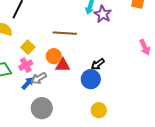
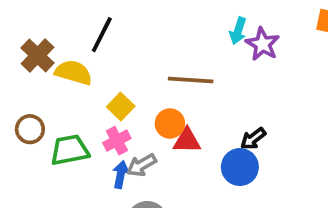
blue arrow: (28, 83) -> (121, 175), turned -32

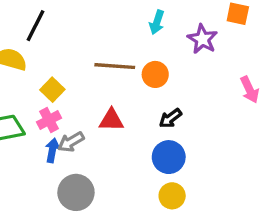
purple star: (263, 44) -> (202, 39), moved
orange circle: (170, 124) -> (155, 74), moved
blue circle: (240, 167) -> (169, 157), moved

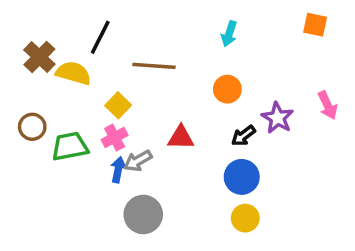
purple star: (202, 39) -> (277, 118), moved
brown line: (115, 66) -> (154, 66), moved

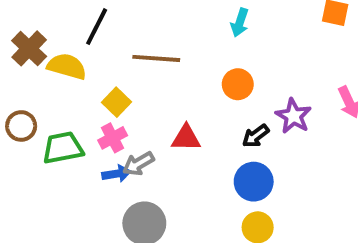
blue arrow: (118, 170) -> (117, 174), turned 70

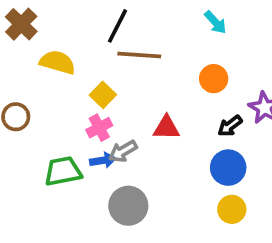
cyan arrow: (240, 23) -> (215, 22), turned -60
black line: (97, 27) -> (117, 26), moved
brown cross: (29, 48) -> (21, 24), moved
green trapezoid: (63, 148) -> (63, 171), moved

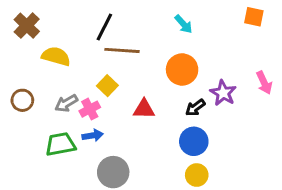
orange circle: (214, 79) -> (182, 70), size x1.4
yellow square: (103, 95) -> (107, 86), moved
gray arrow: (123, 151) -> (66, 103), moved

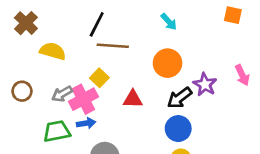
black arrow: (195, 108) -> (180, 98), size x1.4
pink cross: (90, 109) -> (83, 99), size x1.5

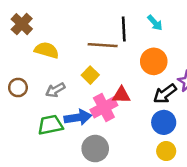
black line: (97, 24) -> (124, 29), moved, turned -30
pink cross: (83, 99) -> (104, 107), moved
blue arrow: (86, 123) -> (78, 117), size x1.5

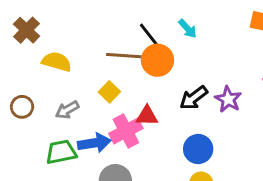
black line: (124, 29) -> (150, 36), turned -35
orange circle: (154, 61) -> (157, 60), moved
black arrow: (165, 94) -> (194, 98), moved

